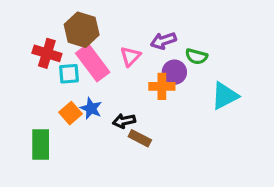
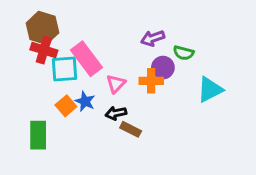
brown hexagon: (82, 30) -> (42, 28), moved
pink triangle: (130, 56) -> (116, 84), moved
cyan square: (69, 74) -> (64, 69), size x1.4

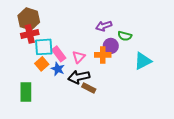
red cross: (44, 50) -> (30, 34), turned -30
pink rectangle: (87, 59) -> (59, 54), moved, size x0.7
orange square: (66, 106) -> (42, 64), moved
black arrow: (116, 113) -> (79, 77), size x1.5

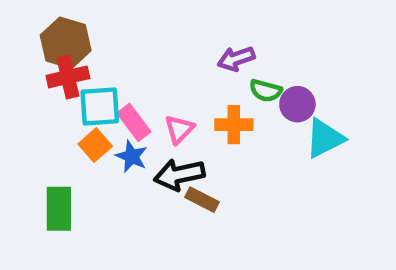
green semicircle: (125, 36) -> (266, 91), moved
purple circle: (111, 46) -> (297, 104), moved

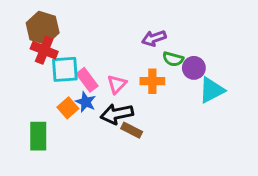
red cross: (68, 77) -> (44, 50), turned 35
orange square: (95, 145) -> (68, 108), moved

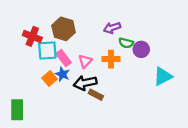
brown hexagon: (43, 28) -> (64, 29), moved
cyan triangle: (212, 90) -> (163, 76), moved
green rectangle: (38, 136) -> (17, 110), moved

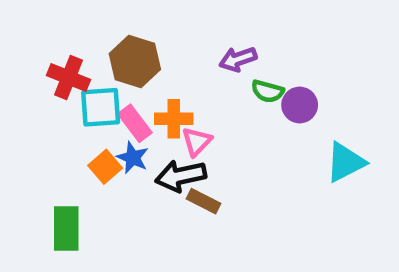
orange cross: (111, 59) -> (174, 119), moved
pink triangle: (85, 61) -> (197, 142), moved
green rectangle: (17, 110) -> (66, 229), moved

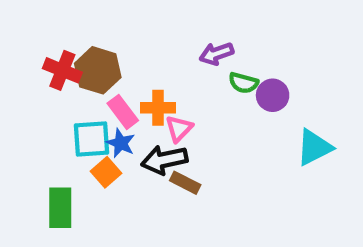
brown hexagon: (135, 61) -> (98, 70), moved
cyan square: (101, 107) -> (92, 139), moved
orange square: (105, 167) -> (106, 172), moved

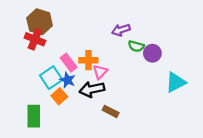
brown hexagon: (98, 70) -> (40, 22), moved
cyan square: (92, 139) -> (51, 78), turned -30
brown rectangle: (185, 183) -> (111, 111), moved

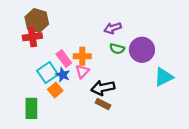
red cross: (35, 39) -> (32, 37), turned -30
green semicircle: (136, 46) -> (117, 49), moved
purple circle: (152, 53) -> (142, 50), size x1.5
pink triangle: (100, 72) -> (82, 71), moved
black arrow: (92, 89) -> (103, 88), moved

